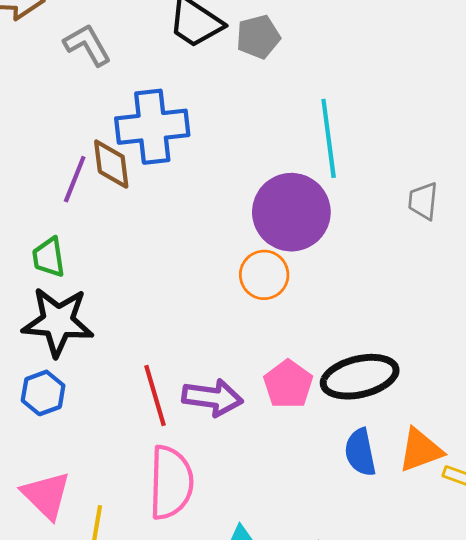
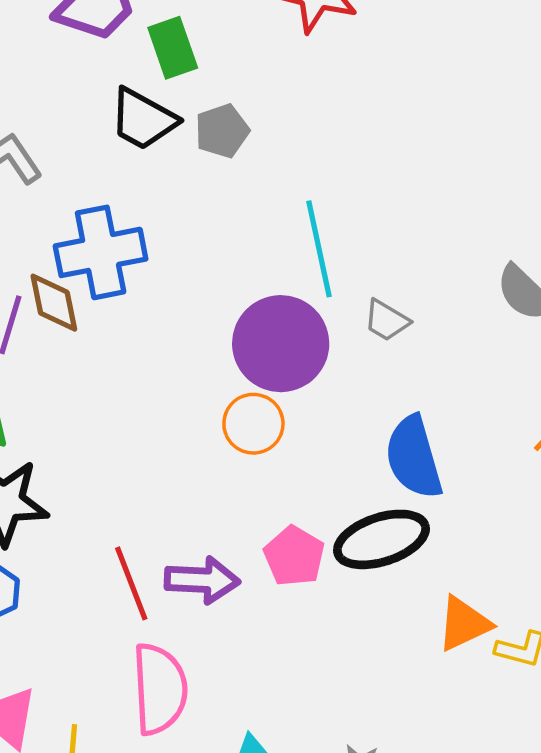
gray trapezoid: (423, 201) -> (387, 320), moved, turned -60
blue semicircle: (360, 452) -> (414, 457), moved, size x1.4

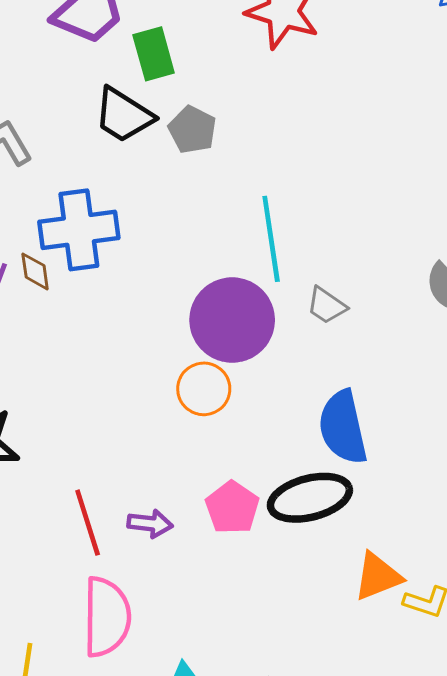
gray pentagon: (222, 131) -> (192, 130), turned -30
brown diamond: (54, 303) -> (35, 271), size x0.7
purple arrow: (202, 580) -> (150, 524), size x0.7

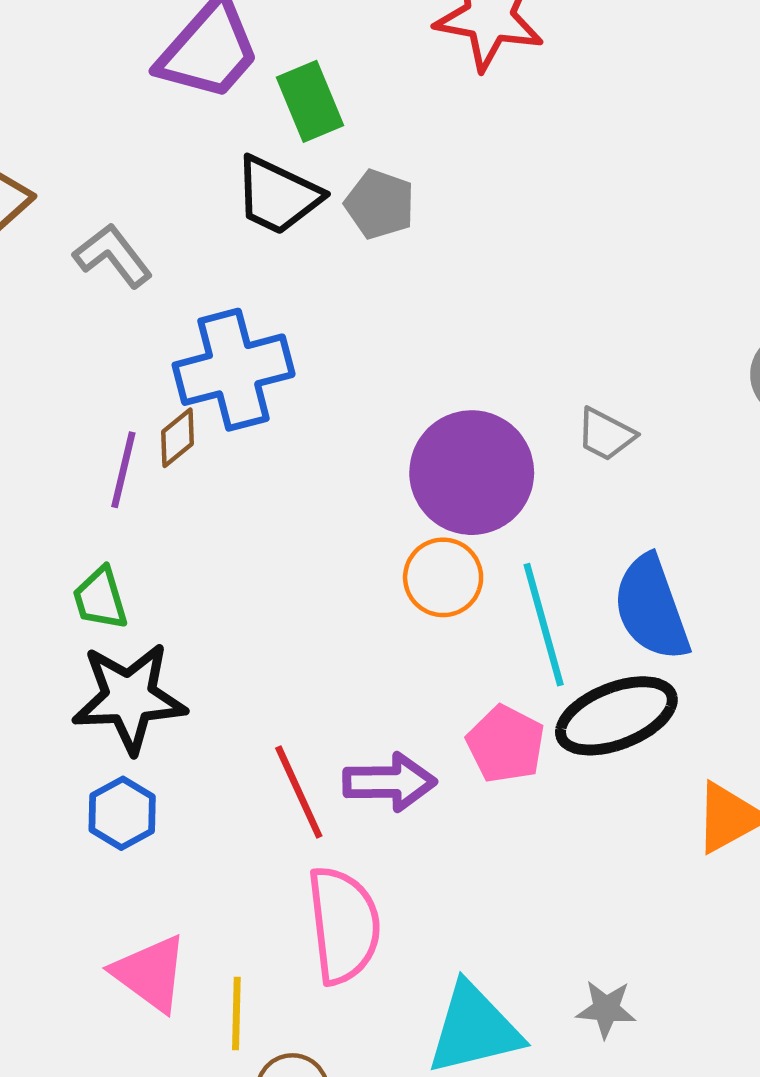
cyan line: (271, 239) -> (544, 625), moved
brown diamond: (35, 271) -> (178, 438), turned 66
purple arrow: (150, 524) -> (390, 782), size x1.4

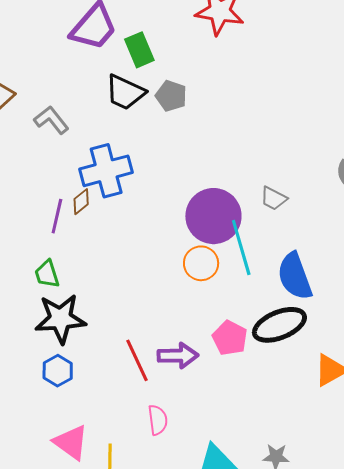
cyan line: (544, 625) -> (241, 247), moved
pink semicircle: (344, 925) -> (158, 420), size x0.6

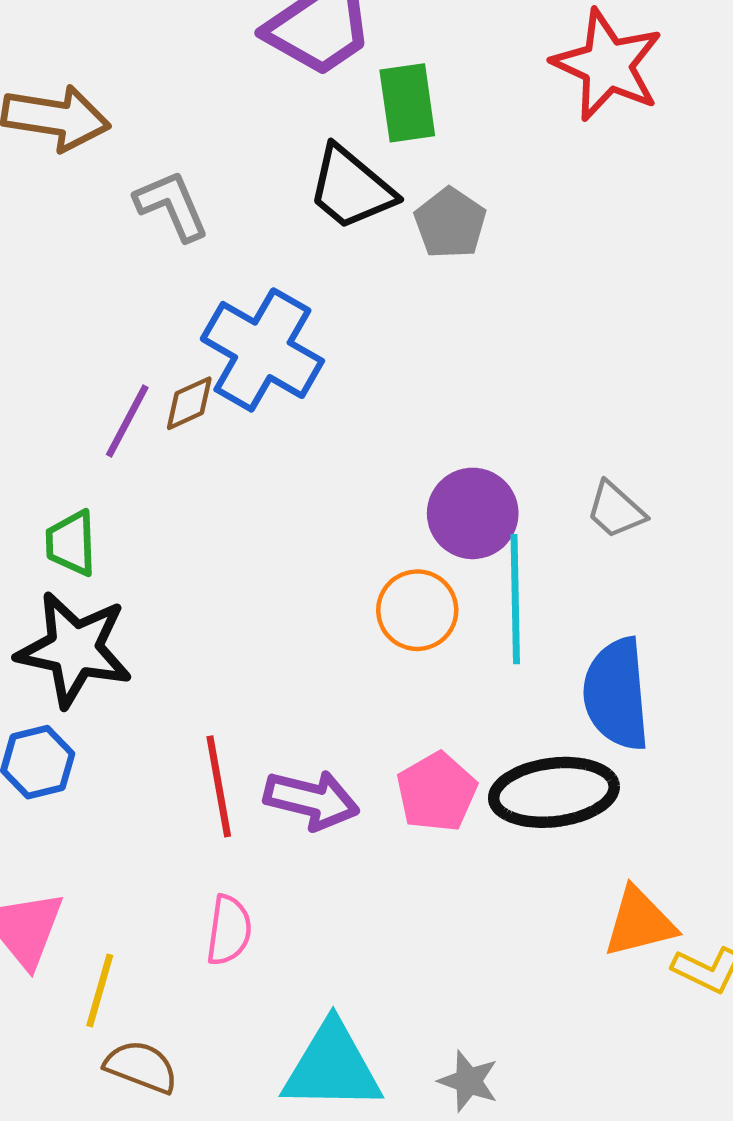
blue cross: (106, 171) -> (262, 350), turned 30
purple circle: (213, 216) -> (473, 513), size x0.7

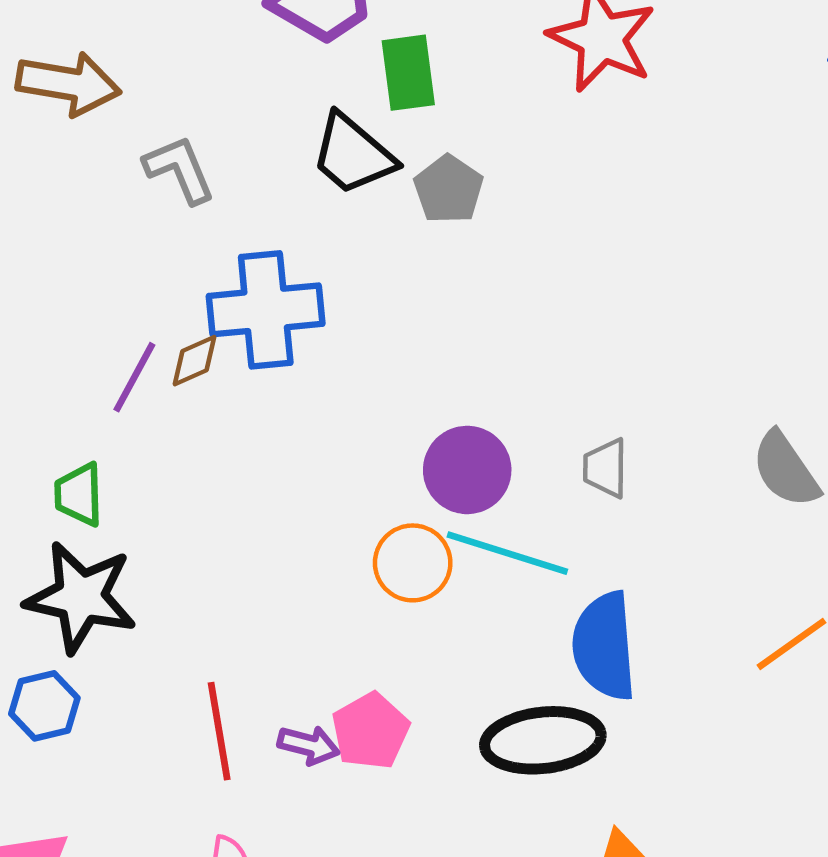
blue cross: (262, 350) -> (266, 310), turned -36
gray trapezoid: (616, 510) -> (605, 468), turned 48
cyan line: (515, 599) -> (507, 553), turned -72
pink pentagon: (437, 792) -> (370, 731), moved
purple arrow: (311, 800) -> (309, 745), size x0.7

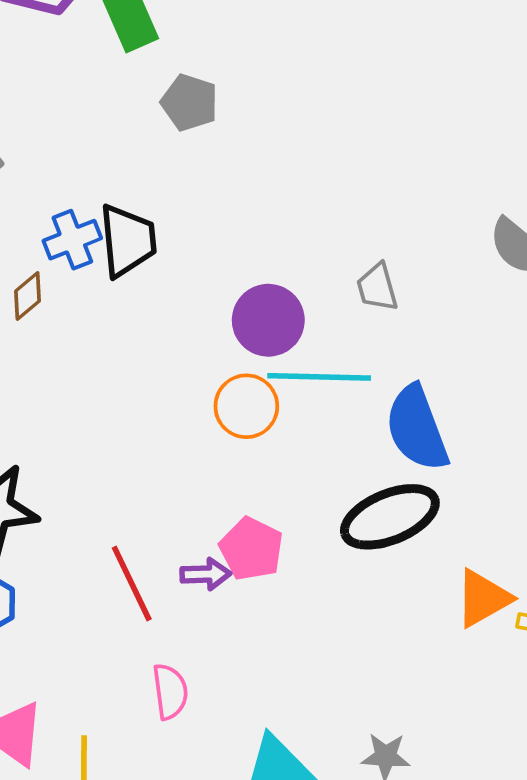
black trapezoid: (353, 154) -> (128, 240), moved, turned -120
blue cross: (266, 310) -> (72, 240), size x0.6

